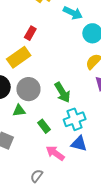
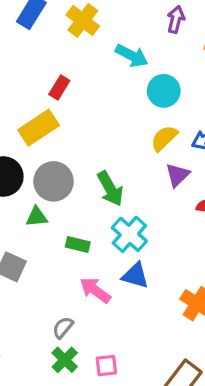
cyan cross: (75, 119) -> (129, 234), turned -30
green rectangle: (44, 126) -> (78, 245), turned -40

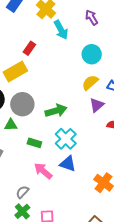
purple arrow: (176, 19) -> (92, 17), moved, turned -49
cyan arrow: (132, 56) -> (61, 30), moved, turned 30
green arrow: (110, 189) -> (56, 111), turned -80

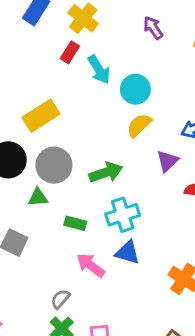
cyan arrow: (61, 30) -> (99, 70), moved
red rectangle: (29, 48) -> (70, 52), moved
cyan circle: (92, 54) -> (135, 89), moved
yellow semicircle: (90, 83) -> (139, 125), moved
cyan cross: (66, 139) -> (123, 215), turned 30

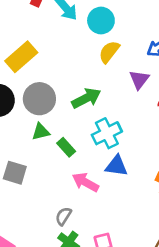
green triangle: (38, 197) -> (41, 132), moved
green rectangle: (75, 223) -> (66, 147), turned 42

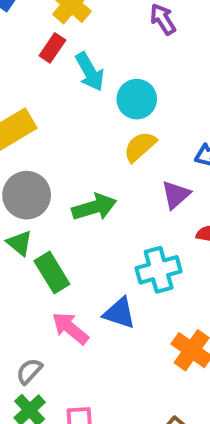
green triangle: (41, 132) -> (20, 243), turned 42
cyan cross: (107, 133) -> (159, 270), moved
green rectangle: (66, 147) -> (52, 272), size x1.4

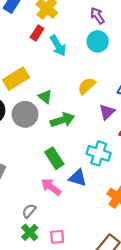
cyan circle: (137, 99) -> (98, 41), moved
green triangle: (20, 243) -> (45, 97), moved
cyan cross: (159, 270) -> (99, 153), turned 35
green rectangle: (52, 272) -> (54, 158), moved

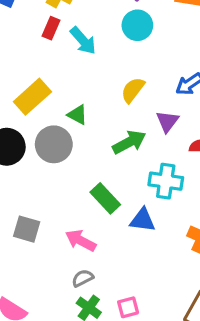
green arrow: (62, 120) -> (129, 142), moved
pink arrow: (51, 187) -> (81, 241), moved
gray semicircle: (29, 211) -> (83, 278), turned 32

